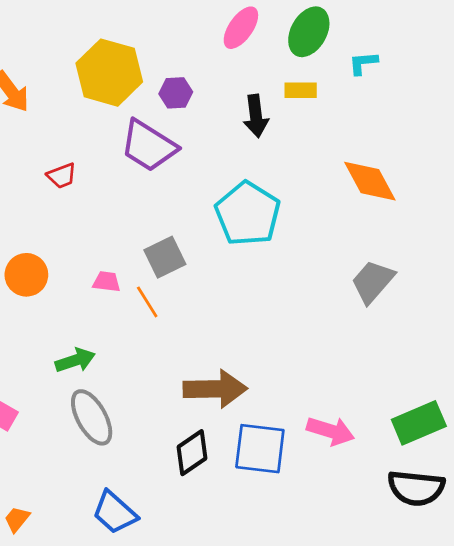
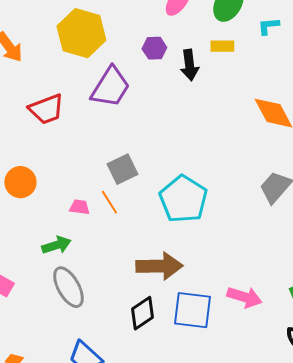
purple hexagon: (176, 93) -> (154, 48), moved
purple trapezoid: (149, 146) -> (110, 87), turned -90
red trapezoid: (62, 176) -> (46, 109), size x1.6
cyan pentagon: (248, 214) -> (183, 199), moved
pink trapezoid: (106, 282) -> (79, 207), moved

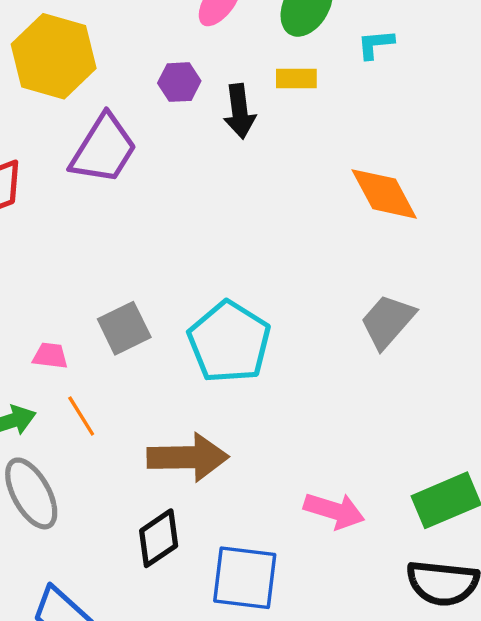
gray square: (122, 169) -> (124, 328), moved
orange line: (109, 202) -> (81, 416), moved
blue square: (192, 310) -> (245, 578), moved

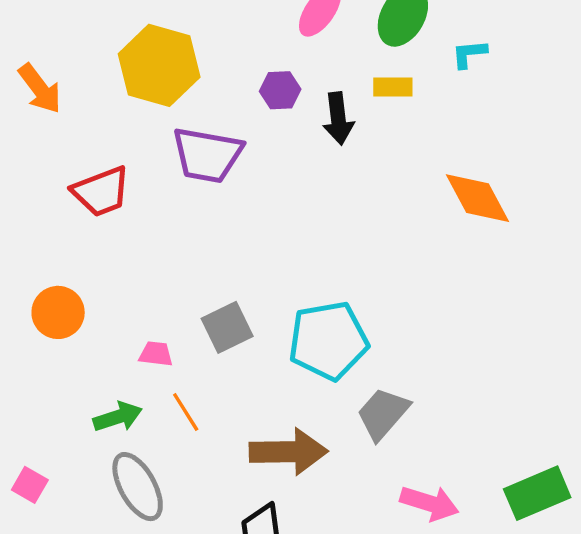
purple trapezoid: (104, 149) -> (207, 155), turned 68
gray trapezoid: (388, 321) -> (383, 414), moved
cyan pentagon: (229, 342) -> (328, 341), turned 30

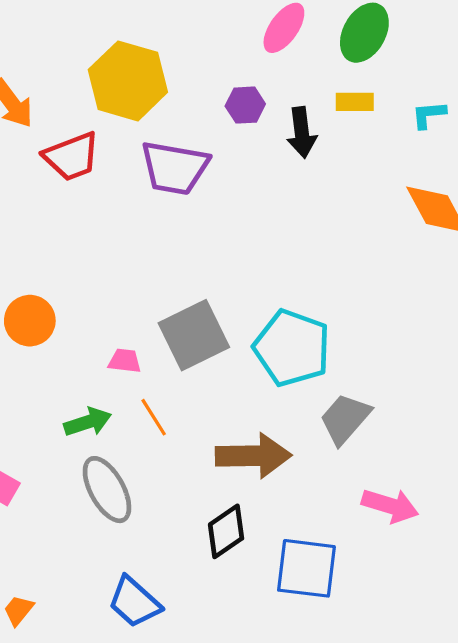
cyan L-shape: (469, 54) -> (429, 115), moved
red trapezoid: (101, 191) -> (72, 157), moved
gray square: (227, 327) -> (194, 335), size x1.4
cyan pentagon: (328, 341) -> (292, 348), turned 30

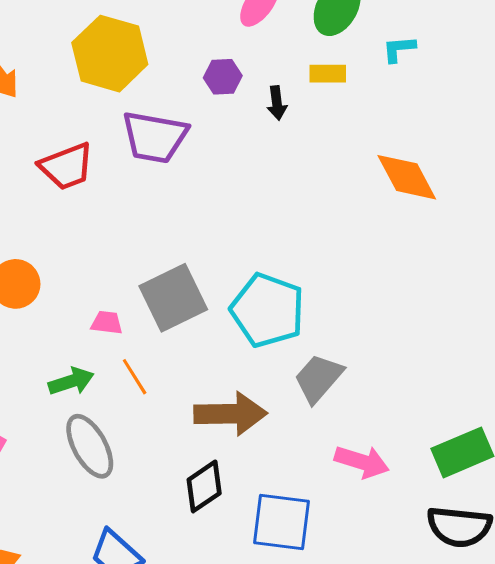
cyan L-shape: (429, 115) -> (399, 49), moved
black arrow: (302, 132) -> (277, 103), size x0.7
red trapezoid: (72, 157) -> (67, 166), moved

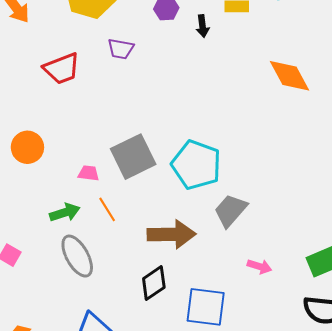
purple trapezoid: (155, 137) -> (121, 49), size x0.6
pink arrow: (362, 462) -> (260, 266), size x0.7

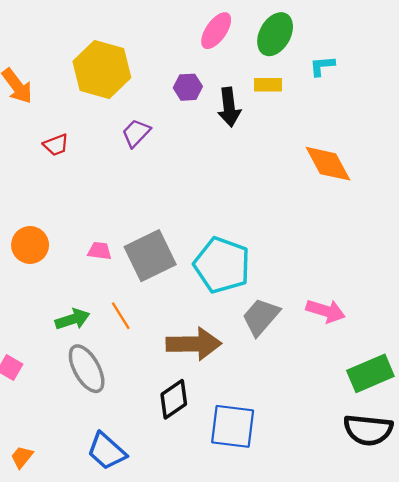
black arrow: (203, 26) -> (229, 107), size x1.5
purple trapezoid: (121, 49) -> (136, 133), turned 124
red trapezoid: (62, 69) -> (56, 145), moved, size x0.6
pink trapezoid: (89, 173) -> (100, 251), moved
pink arrow: (260, 266) -> (326, 311), moved, size x1.4

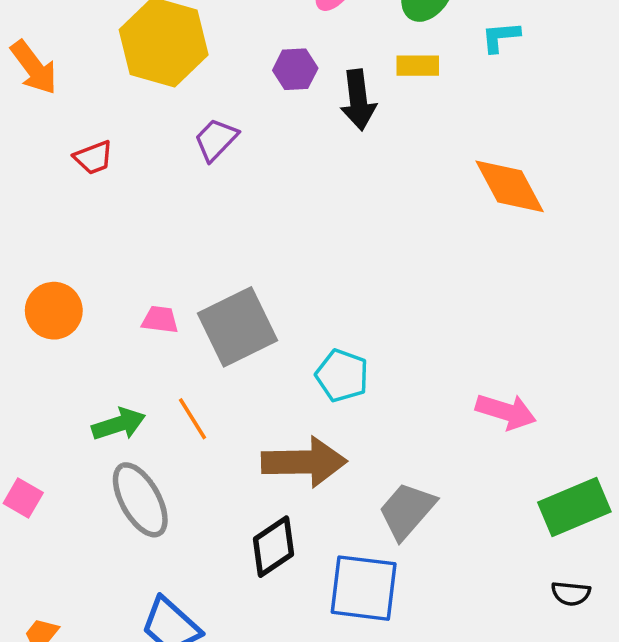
cyan pentagon: (222, 265) -> (342, 376), moved, size x0.6
gray trapezoid: (261, 317) -> (407, 511), moved
black semicircle: (368, 430) -> (571, 593), size x0.5

